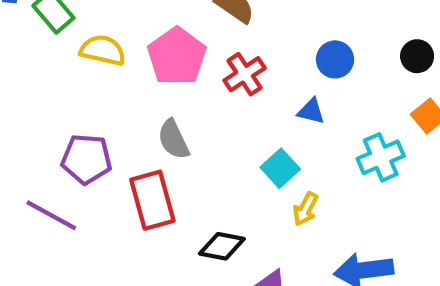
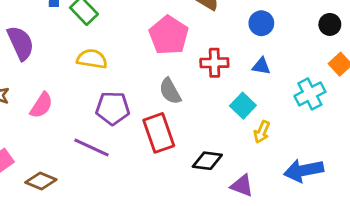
yellow semicircle: (103, 50) -> (92, 59), moved
blue circle: (335, 59) -> (261, 23), moved
red cross: (245, 74) -> (214, 63), moved, turned 36

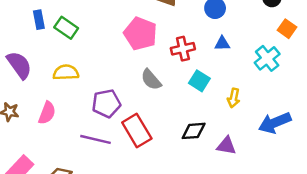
yellow semicircle: (92, 59) -> (66, 72), moved
cyan square: (243, 106) -> (199, 81), moved
red rectangle: (159, 133) -> (137, 131), moved

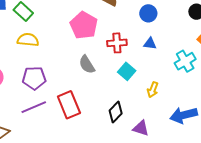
yellow semicircle: (66, 72) -> (28, 40), moved
purple pentagon: (106, 103) -> (34, 78), moved
black diamond: (194, 131) -> (116, 112), turned -50
purple line: (95, 139) -> (34, 107), turned -45

